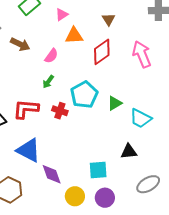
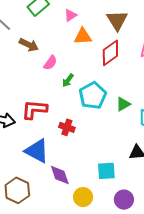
brown triangle: (109, 19) -> (117, 20), size x1.6
pink semicircle: (51, 56) -> (50, 63), moved
green arrow: (48, 82) -> (68, 80), moved
red cross: (60, 111) -> (67, 127), moved
purple circle: (105, 198) -> (124, 200), moved

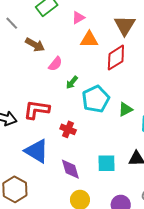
cyan square: (106, 171) -> (107, 163), moved
purple diamond: (60, 175) -> (70, 169), moved

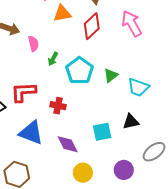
pink semicircle: (55, 64) -> (33, 44), turned -42

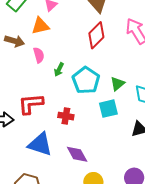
orange triangle: (62, 13) -> (40, 26), moved
cyan square: (102, 132) -> (108, 109), moved

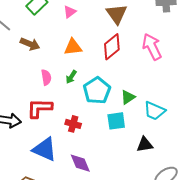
orange triangle: (40, 26) -> (73, 47), moved
pink semicircle: (39, 55) -> (46, 77), moved

